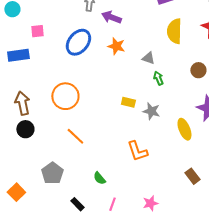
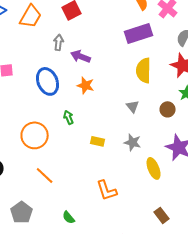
blue ellipse: (78, 42) -> (48, 81), turned -60
gray triangle: (148, 58) -> (133, 106), moved, turned 32
green arrow: (158, 78) -> (69, 117), moved
gray star: (151, 111) -> (133, 142), moved

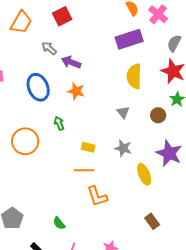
gray arrow: (59, 42) -> (49, 48), turned -56
orange line: (45, 175) -> (84, 170), moved, turned -42

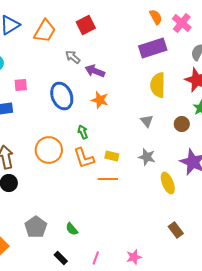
orange L-shape: (97, 196) -> (84, 158), moved
green semicircle: (59, 223) -> (72, 229), moved

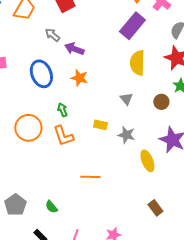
purple rectangle: (153, 48) -> (132, 26), turned -32
yellow rectangle: (112, 156) -> (100, 125), moved
orange line: (108, 179) -> (90, 177), moved

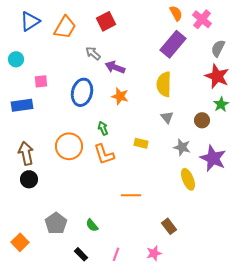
yellow semicircle: (137, 63) -> (164, 84), moved
blue ellipse: (41, 74) -> (82, 92), turned 36
gray star: (126, 135) -> (182, 147), moved
brown rectangle: (155, 208) -> (169, 226), moved

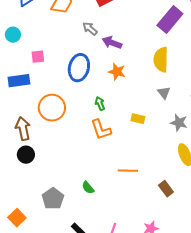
orange circle: (69, 146) -> (52, 108), moved
green semicircle: (92, 225) -> (88, 188), moved
brown rectangle: (169, 226) -> (166, 189), moved

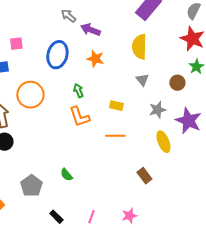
gray star: (179, 123) -> (157, 110), turned -30
orange line: (128, 171) -> (115, 136), moved

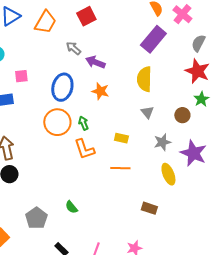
orange circle: (30, 95) -> (57, 122), moved
brown rectangle: (144, 176) -> (149, 208), turned -35

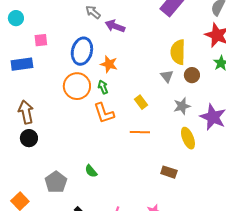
yellow semicircle: (144, 79) -> (178, 52), moved
orange star: (100, 91) -> (109, 64), moved
brown circle: (182, 115) -> (192, 75), moved
yellow rectangle: (121, 138) -> (141, 102), turned 40

